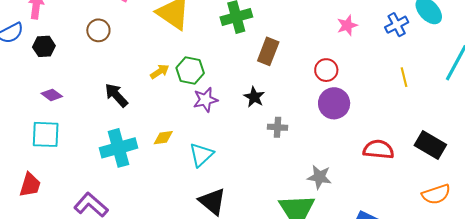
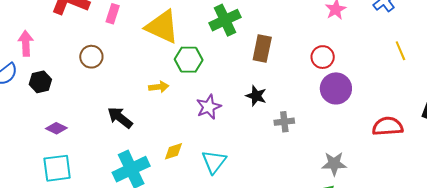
green hexagon: (190, 71) -> (189, 60), moved
yellow arrow: (160, 72) -> (159, 87), turned 36

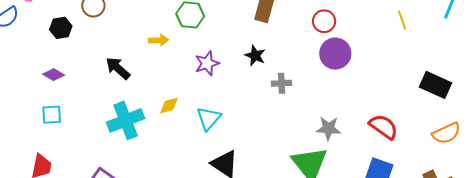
black hexagon: (40, 82) -> (61, 28), moved
red semicircle: (388, 126) -> (384, 127), moved, turned 36
cyan square: (57, 168) -> (52, 115), size x0.7

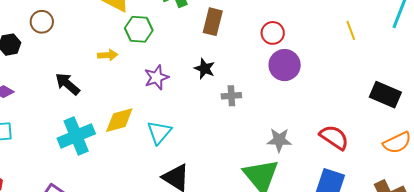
yellow diamond: (169, 105) -> (119, 120), size x1.5

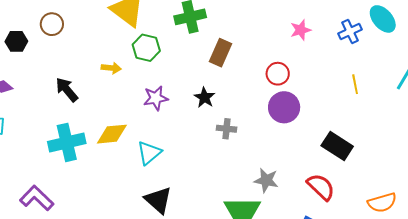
black rectangle: (385, 95) -> (337, 146), moved

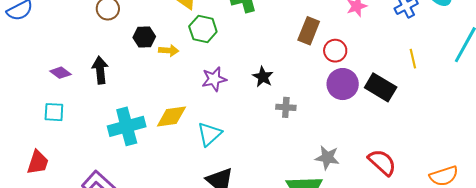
black hexagon: (16, 41) -> (144, 37), moved
brown rectangle: (221, 53) -> (309, 31), moved
black arrow: (67, 90) -> (100, 70), moved, turned 36
black rectangle: (337, 146) -> (381, 87), moved

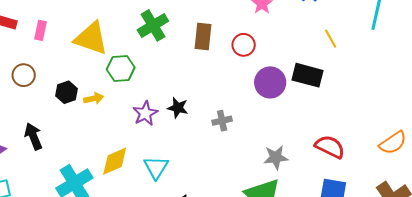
brown rectangle: (309, 31) -> (203, 36), moved
red circle: (335, 51) -> (244, 45), moved
black star: (263, 77) -> (178, 108), moved

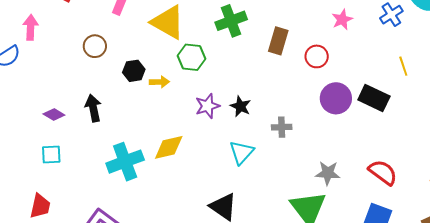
cyan triangle: (156, 167) -> (242, 152), moved

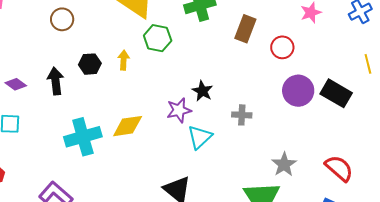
black hexagon: (134, 71) -> (90, 64), moved
yellow arrow: (159, 82) -> (124, 60), turned -90
purple star: (207, 106) -> (179, 110), moved
gray star: (328, 173) -> (284, 164), turned 30

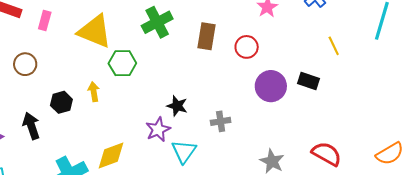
black rectangle: (336, 93) -> (309, 81), size x0.7

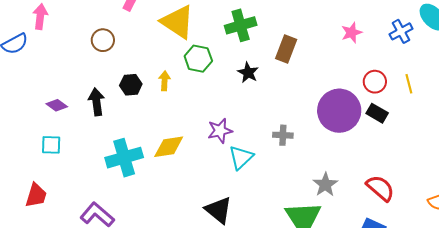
red circle: (247, 47) -> (375, 82), moved
purple circle: (271, 86) -> (339, 111), size x1.4
black star: (177, 106) -> (248, 73), moved

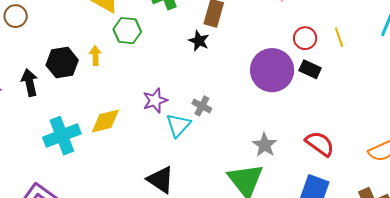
brown circle: (103, 40) -> (16, 16), moved
black star: (248, 73) -> (199, 41), moved
black hexagon: (131, 85) -> (62, 63), size x1.4
gray cross: (283, 135) -> (202, 106), moved, turned 30

